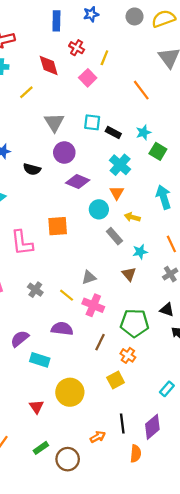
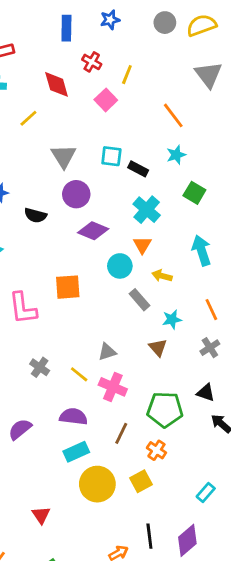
cyan star: (143, 132) -> (176, 155), moved
cyan rectangle: (40, 360) -> (76, 452), moved, turned -42
yellow circle: (70, 392) -> (97, 484), moved

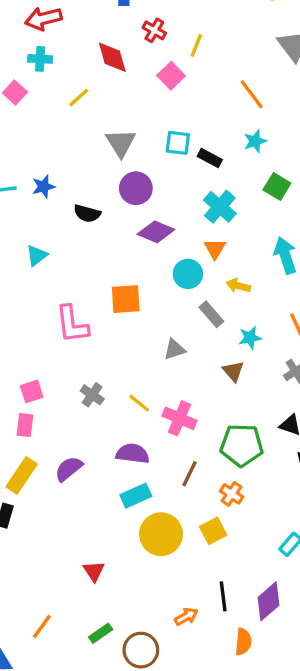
gray triangle: (107, 352) -> (174, 349), moved

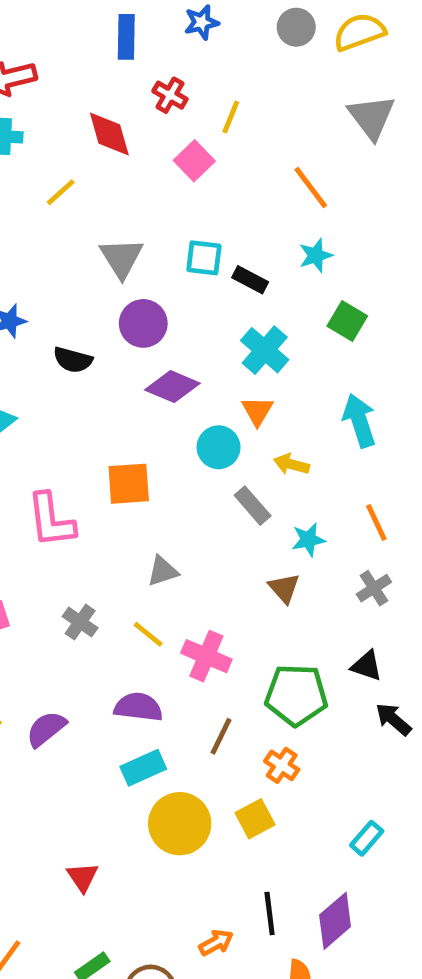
gray triangle: (174, 349) -> (163, 571), moved

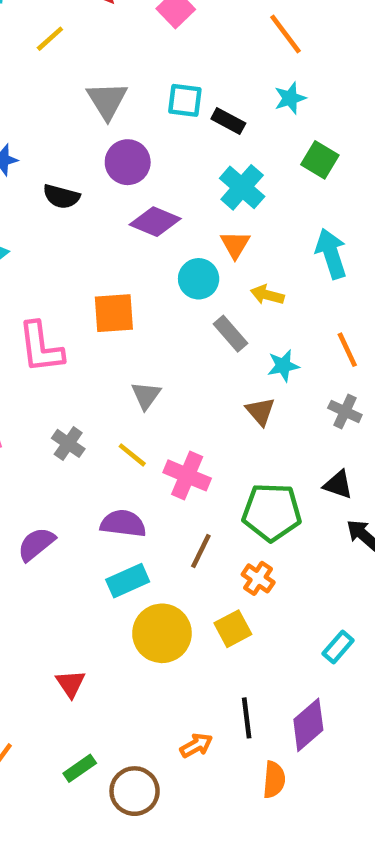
gray triangle: (163, 571) -> (146, 395), turned -36
gray cross: (374, 588) -> (345, 411), turned -32

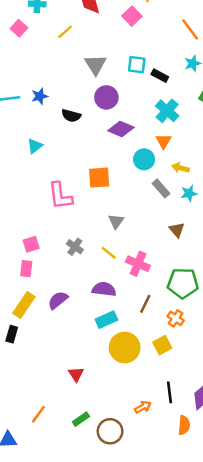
cyan star: (283, 366) -> (189, 193), moved

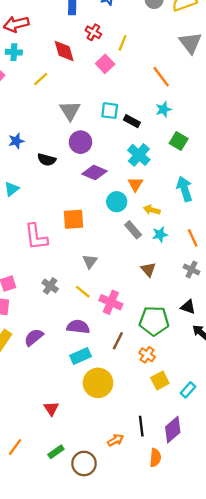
yellow square: (162, 345) -> (160, 381), moved

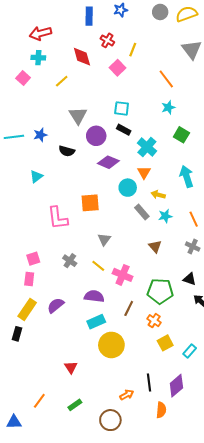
gray triangle: (70, 111) -> (78, 116), moved
black rectangle: (132, 121) -> (124, 130), moved
brown circle: (84, 463) -> (110, 420), moved

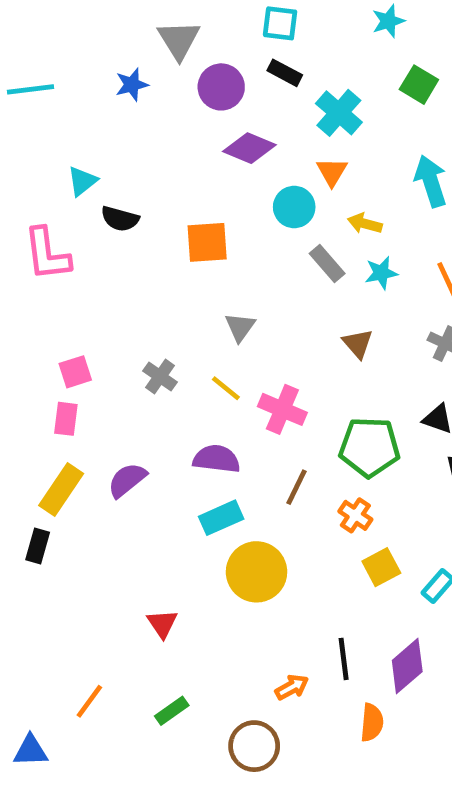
blue star: (40, 135) -> (132, 85), moved
black semicircle: (67, 151) -> (120, 219), moved
pink L-shape: (58, 218) -> (47, 254), moved

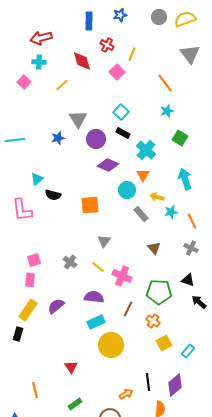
cyan square: (280, 23) -> (121, 112), turned 35
cyan star: (381, 273) -> (171, 212), moved
orange line: (89, 701) -> (35, 390), moved, turned -49

